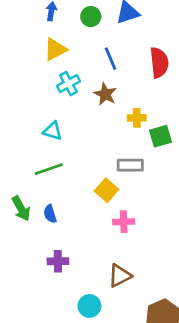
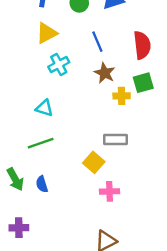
brown star: (105, 94) -> (105, 73), moved
green square: (160, 136) -> (143, 83), moved
purple cross: (58, 261) -> (19, 228), moved

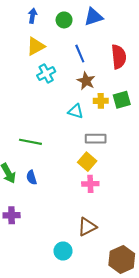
green square: (143, 83) -> (122, 100), moved
cyan triangle: (44, 108) -> (76, 111), moved
green line: (41, 143) -> (30, 142), turned 30
yellow square: (94, 162) -> (87, 162), moved

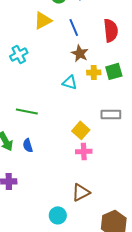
yellow triangle: (36, 46) -> (43, 20), moved
cyan cross: (46, 74) -> (19, 54), moved
gray rectangle: (96, 139) -> (111, 114), moved

